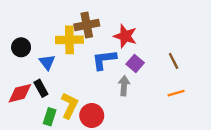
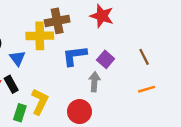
red star: (125, 36) -> (102, 16), moved
red circle: (92, 115) -> (79, 112), moved

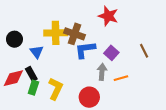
brown cross: (57, 21) -> (75, 34), moved, turned 30
orange line: (147, 89) -> (121, 78), moved
green rectangle: (20, 113) -> (33, 88), moved

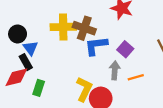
blue triangle: (37, 52) -> (30, 48), moved
black rectangle: (31, 74) -> (26, 62), moved
yellow L-shape: (56, 89) -> (84, 89), moved

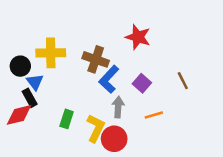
yellow cross: (63, 27) -> (51, 53), moved
blue L-shape: (96, 46) -> (109, 79), turned -40
gray arrow: (115, 70) -> (118, 107), moved
green rectangle: (39, 88) -> (67, 119), moved

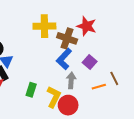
yellow cross: (51, 53) -> (44, 26), moved
brown cross: (96, 59) -> (67, 38), moved
brown line: (183, 81) -> (114, 78), moved

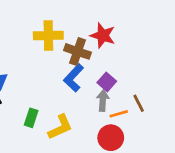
gray arrow: (71, 80) -> (103, 101), moved
yellow L-shape: (54, 97) -> (60, 127), turned 40
red circle: (68, 105) -> (111, 138), moved

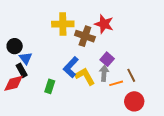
blue L-shape: (74, 78) -> (71, 67), moved
yellow L-shape: (60, 127) -> (85, 76), moved, turned -95
red circle: (111, 138) -> (134, 101), moved

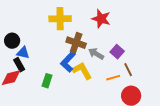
brown cross: (85, 36) -> (76, 43), moved
blue triangle: (26, 58) -> (23, 53), turned -40
purple square: (107, 59) -> (117, 52), moved
gray arrow: (104, 73) -> (96, 54), moved, turned -63

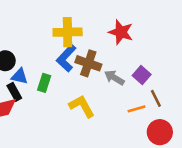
blue L-shape: (68, 62) -> (66, 58), moved
yellow L-shape: (82, 71) -> (82, 106), moved
green rectangle: (47, 81) -> (44, 83), moved

